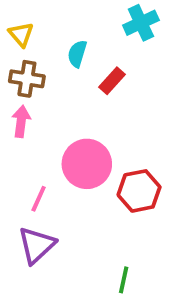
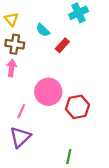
cyan semicircle: (77, 54) -> (43, 30), turned -64

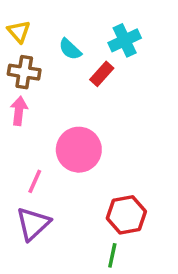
cyan cross: (79, 13) -> (125, 40), moved
red hexagon: (77, 107) -> (126, 215), moved

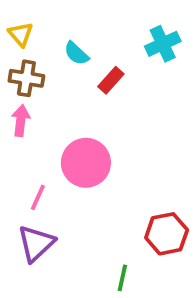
cyan cross: (125, 40) -> (163, 44), moved
red hexagon: (126, 215) -> (167, 234), moved

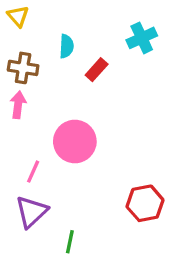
yellow triangle: (21, 34) -> (18, 16), moved
cyan semicircle: (76, 53) -> (67, 46), turned -130
green line: (122, 278) -> (70, 242), moved

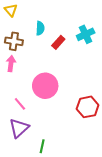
cyan cross: (142, 38) -> (86, 34), moved
pink line: (33, 172) -> (20, 104), turned -64
red hexagon: (145, 203) -> (88, 107), moved

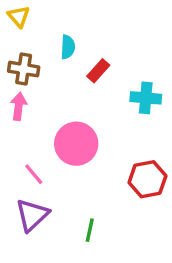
cyan cross: (86, 34) -> (146, 98), moved, turned 30
green line: (42, 146) -> (90, 230), moved

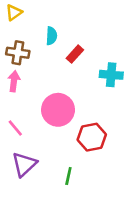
yellow triangle: (19, 16) -> (14, 13), turned 36
pink line: (34, 174) -> (15, 128), moved
red hexagon: (147, 179) -> (92, 137), moved

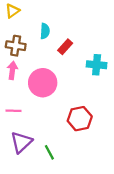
pink circle: (58, 110) -> (43, 83), moved
pink line: (15, 128) -> (13, 111), turned -48
green line: (68, 176) -> (49, 152), moved, turned -40

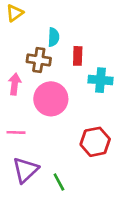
brown cross: (16, 46) -> (39, 60), moved
red rectangle: (65, 47) -> (78, 56), turned -40
cyan cross: (97, 65) -> (101, 80), moved

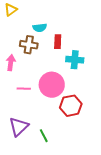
cyan semicircle: (54, 37) -> (40, 28), turned 80
pink circle: (51, 99) -> (52, 85), moved
pink line: (16, 132) -> (24, 89), moved

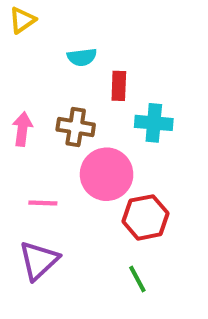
brown cross: (29, 45) -> (76, 127), moved
pink line: (24, 89) -> (43, 203), moved
green line: (44, 136) -> (137, 279), moved

